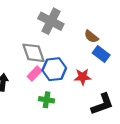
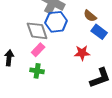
blue hexagon: (54, 69) -> (56, 22), moved
green cross: (47, 100) -> (37, 71), moved

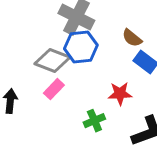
gray diamond: (37, 31) -> (52, 60), turned -50
green cross: (37, 71) -> (94, 121), moved, turned -32

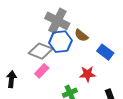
brown semicircle: (132, 38) -> (81, 35), moved

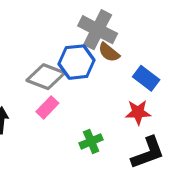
gray cross: (57, 21) -> (98, 30), moved
red star: (88, 74) -> (138, 112), moved

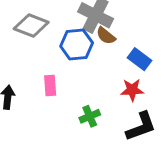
gray diamond: (46, 77) -> (31, 25), moved
pink rectangle: (47, 107) -> (50, 86), turned -48

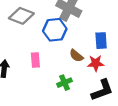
brown semicircle: (106, 36) -> (76, 56), moved
blue rectangle: (140, 59) -> (101, 41), turned 49

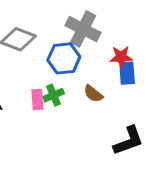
red star: (96, 63) -> (121, 57), moved
green cross: (64, 83) -> (54, 95), moved

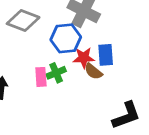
red star: (121, 57) -> (84, 58), moved
blue rectangle: (127, 73) -> (106, 55), moved

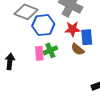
blue hexagon: (66, 38) -> (43, 25), moved
red star: (84, 58) -> (73, 29), moved

